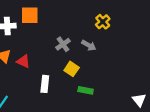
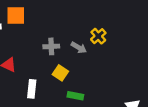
yellow cross: (103, 22) -> (98, 36), moved
gray cross: (63, 44) -> (51, 46), turned 32

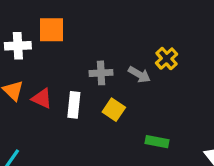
white rectangle: (32, 89) -> (74, 105), moved
green rectangle: (75, 96) -> (157, 142), moved

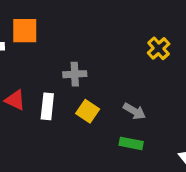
yellow cross: (167, 59) -> (159, 48), moved
gray arrow: (139, 75) -> (134, 111), moved

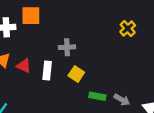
gray arrow: (134, 111) -> (122, 100), moved
green rectangle: (131, 143) -> (97, 96), moved

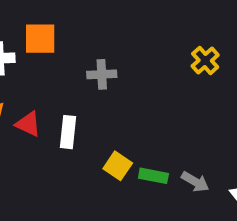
gray cross: (67, 47) -> (102, 74), moved
yellow square: (76, 74) -> (118, 166), moved

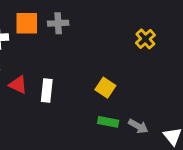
gray cross: (102, 74) -> (58, 23), moved
yellow square: (118, 166) -> (105, 88), moved

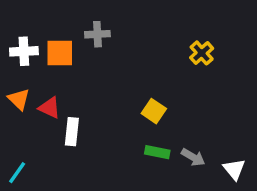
orange square: (27, 23) -> (60, 53), moved
white rectangle: (47, 90) -> (72, 132), moved

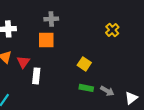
orange square: (60, 53) -> (46, 40), moved
red triangle: (50, 108) -> (23, 62), turned 40
white triangle: (234, 169) -> (131, 98), turned 32

